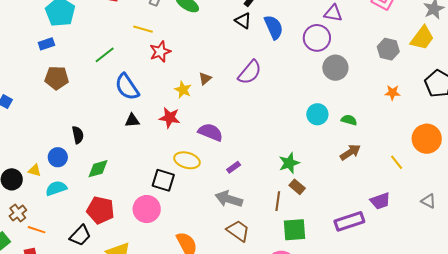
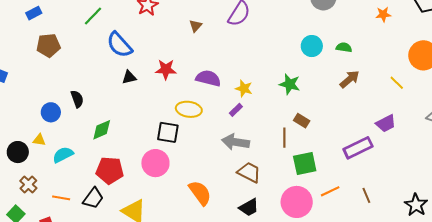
yellow star: (183, 90) -> (244, 89), moved
blue circle: (58, 157) -> (51, 112), moved
green star: (289, 163) -> (290, 84), moved, turned -30
orange line: (37, 230) -> (61, 198), moved

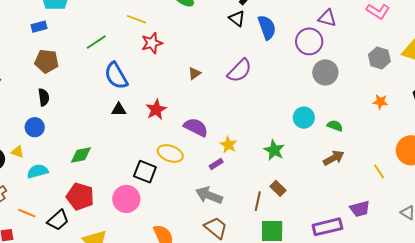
red star: (166, 69) -> (156, 110), turned 30
black semicircle: (77, 99) -> (44, 97), moved

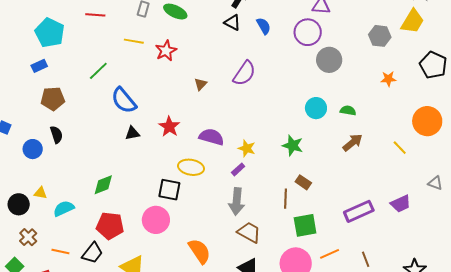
blue semicircle: (267, 27) -> (264, 26), size x0.7
red star: (152, 43) -> (166, 51), moved
blue circle: (35, 127) -> (33, 149), moved
gray arrow: (209, 195) -> (237, 201), turned -96
purple trapezoid: (360, 209) -> (401, 204), moved

